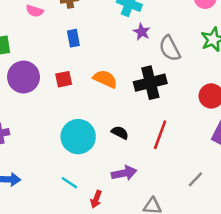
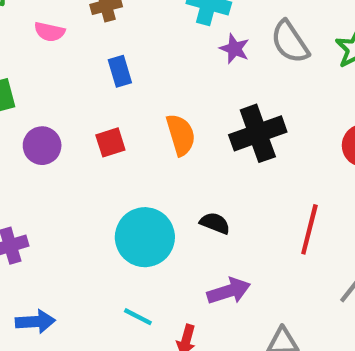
gray semicircle: (170, 48) -> (290, 42), moved
purple circle: (24, 77) -> (42, 146), size x0.7
orange semicircle: (105, 79) -> (181, 135), turned 55
red line: (160, 135) -> (309, 229), moved

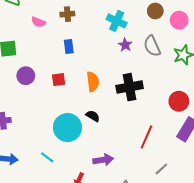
black semicircle: (215, 223) -> (93, 116), moved
cyan line: (138, 317) -> (47, 157), moved

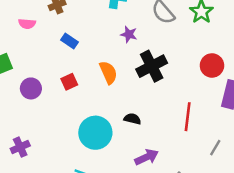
purple star: (125, 45) -> (129, 34), moved
blue rectangle: (69, 46) -> (70, 41), turned -32
black semicircle: (93, 116) -> (132, 119), moved

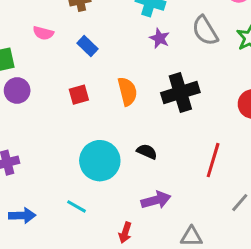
pink semicircle: (27, 24) -> (43, 33), moved
purple star: (129, 34) -> (159, 38), moved
purple circle: (31, 88) -> (17, 91), moved

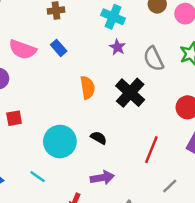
gray semicircle: (205, 31) -> (154, 59), moved
pink semicircle: (43, 33) -> (23, 49), moved, size x1.6
black cross: (180, 93) -> (130, 93), turned -36
red square: (79, 95) -> (14, 118), moved

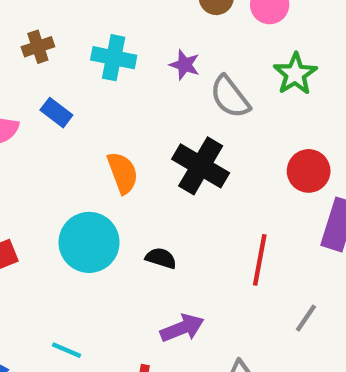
cyan cross: (113, 17) -> (114, 58), moved
purple star: (117, 47) -> (185, 65), moved
cyan circle: (60, 141) -> (89, 242), moved

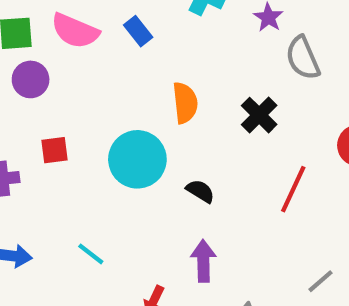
black cross: (201, 166) -> (259, 115), size x0.7
red line: (260, 260) -> (293, 189), moved
purple arrow: (182, 328) -> (203, 261), turned -84

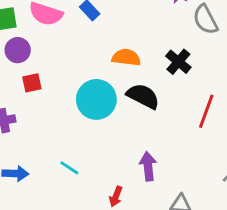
orange semicircle: (185, 103) -> (126, 57), turned -72
red square: (55, 150) -> (32, 83), moved
black semicircle: (200, 191) -> (143, 96), moved, size x1.6

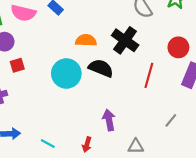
black cross: (178, 62) -> (125, 40), size x1.4
cyan line: (69, 168) -> (48, 144), moved

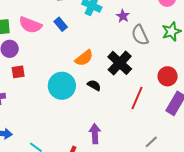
orange semicircle: (86, 40) -> (84, 58), turned 132
black semicircle: (101, 68) -> (94, 85), size x0.6

